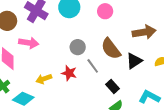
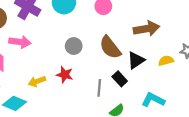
gray line: (93, 66) -> (99, 88), moved, turned 42
black rectangle: (113, 87) -> (120, 79), moved

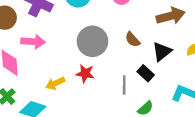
gray circle: (74, 46) -> (92, 41), size x1.6
brown semicircle: (110, 47) -> (133, 40), size x0.6

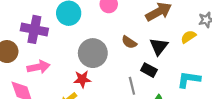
red star: (85, 73) -> (82, 79), moved

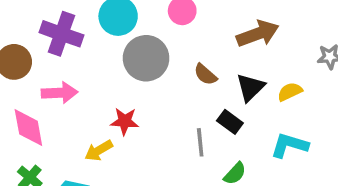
yellow semicircle: (188, 37) -> (290, 92), moved
gray circle: (93, 53) -> (146, 58), moved

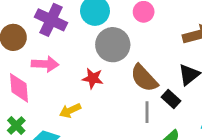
brown semicircle: (205, 74) -> (144, 78), moved, size x1.6
red star: (125, 121) -> (93, 78), moved

